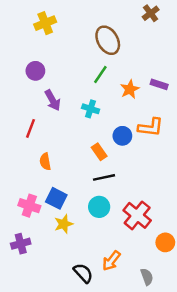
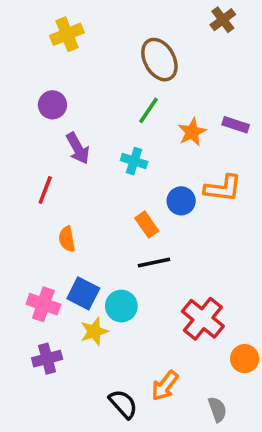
cyan circle: (99, 207) -> (121, 306), moved
purple cross: (21, 244) -> (47, 359), moved

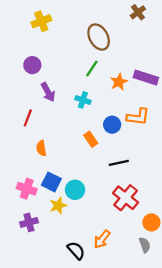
purple rectangle: (236, 125) -> (146, 77), size x1.5
black line: (154, 263) -> (119, 163), moved
gray semicircle: (217, 409) -> (145, 245), moved

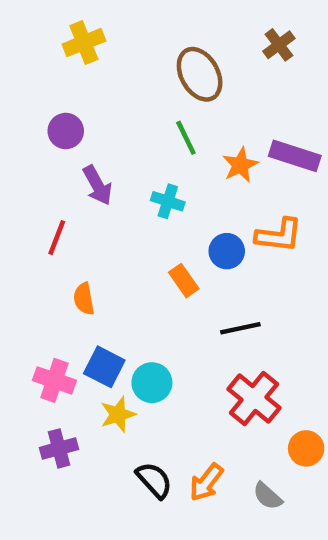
brown cross: (138, 12) -> (279, 45), moved
green line: (92, 68) -> (186, 138), turned -60
gray semicircle: (145, 245) -> (268, 496), moved, turned 152
black semicircle: (76, 250) -> (154, 480), moved

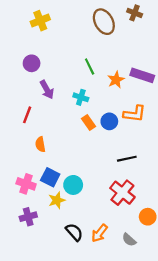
brown cross: (279, 45) -> (135, 13), moved, turned -32
brown ellipse: (200, 74) -> (104, 22), moved
orange rectangle: (184, 281) -> (89, 122), moved
black line: (240, 328) -> (127, 159), moved

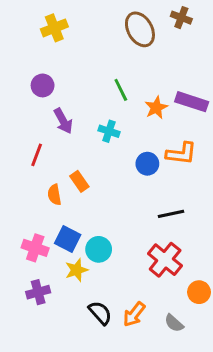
orange rectangle: (89, 122) -> (79, 181), moved

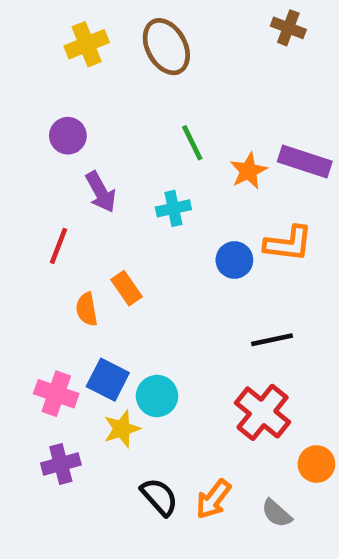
brown ellipse: (140, 29) -> (166, 47), moved
cyan cross: (109, 131) -> (173, 208), turned -30

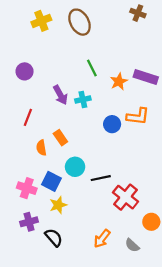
purple circle: (68, 136) -> (25, 71), moved
purple arrow: (101, 192) -> (60, 95), moved
black line: (272, 340) -> (101, 178), moved
cyan circle: (157, 396) -> (75, 167), moved
black semicircle: (159, 497) -> (54, 237), moved

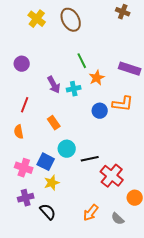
yellow cross: (41, 21) -> (37, 19), turned -30
orange star: (119, 82) -> (97, 78), moved
orange semicircle: (41, 148) -> (19, 132), moved

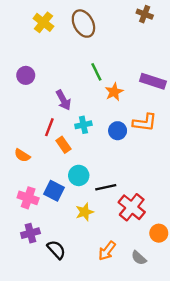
cyan cross: (74, 89) -> (83, 125), moved
red line: (25, 105) -> (49, 127), moved
orange semicircle: (19, 132) -> (22, 155), turned -48
yellow star: (52, 183) -> (85, 212), moved

